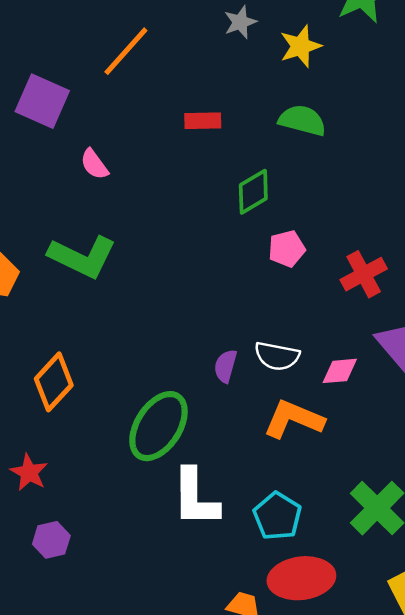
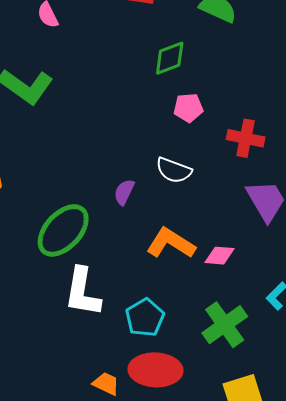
red cross: (364, 274) -> (246, 138), turned 30
white semicircle: (277, 356) -> (174, 170), moved
pink diamond: (340, 371) -> (220, 256), moved

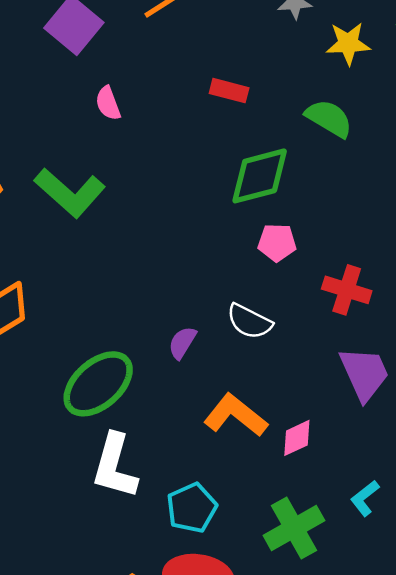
green diamond: (170, 58) -> (260, 176), size x1.4
pink diamond: (220, 256) -> (297, 438), turned -36

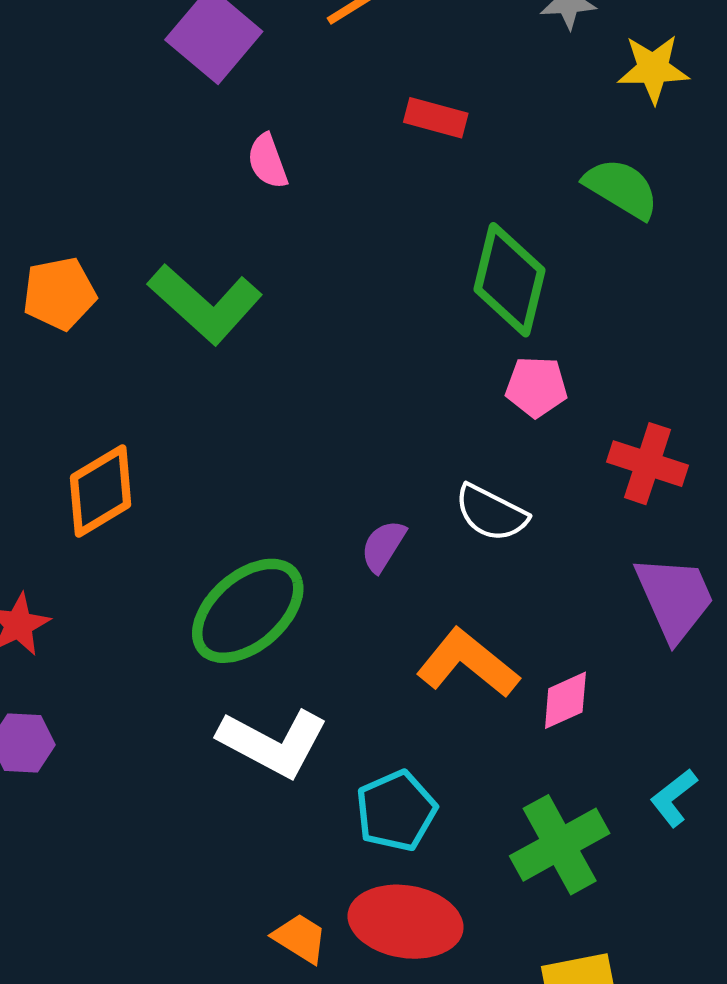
red rectangle: (229, 91) -> (436, 118), moved
green diamond: (260, 176) -> (510, 280), turned -62
white L-shape: (115, 466) -> (273, 743), turned -78

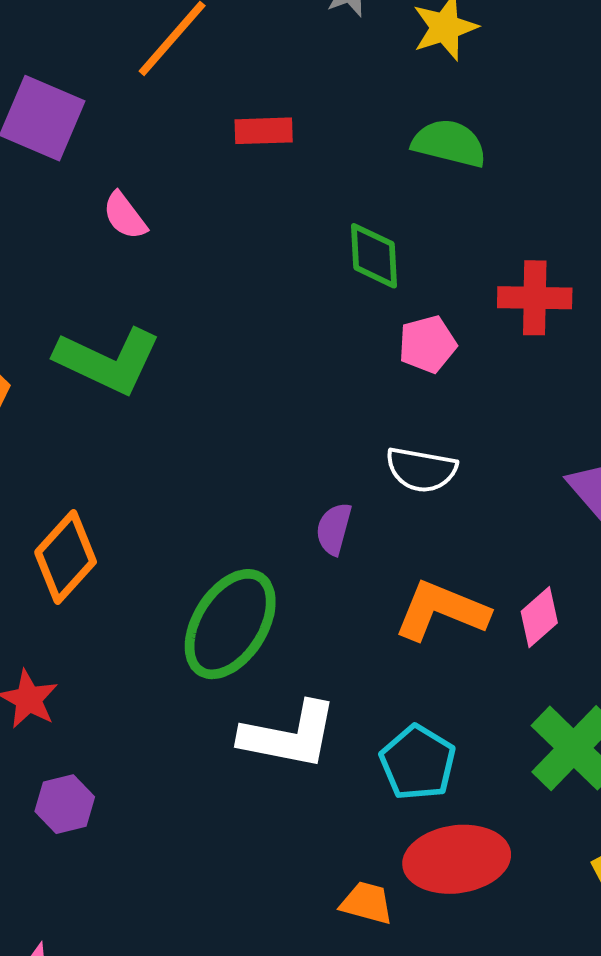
green diamond: (510, 280) -> (374, 256), size x0.7
red cross: (648, 464) -> (535, 298), moved

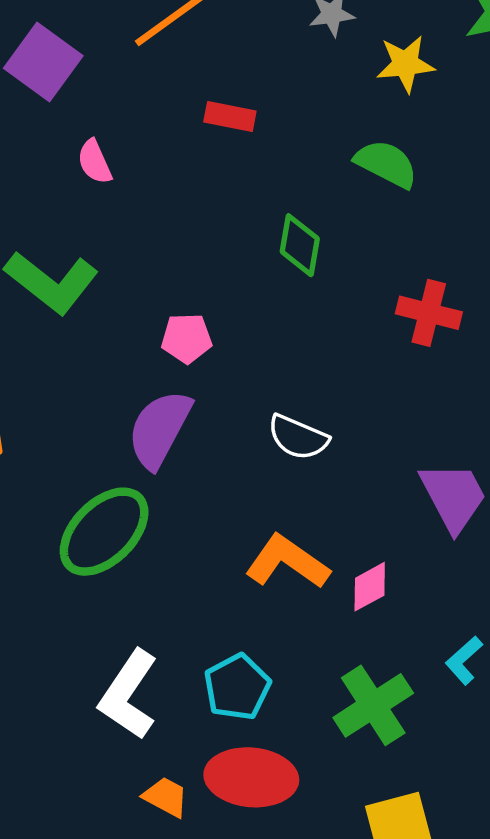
pink pentagon: (427, 344) -> (187, 338), moved
purple semicircle: (334, 529) -> (160, 429), moved, size x1.8
white L-shape: (289, 735) -> (128, 695), moved, turned 100

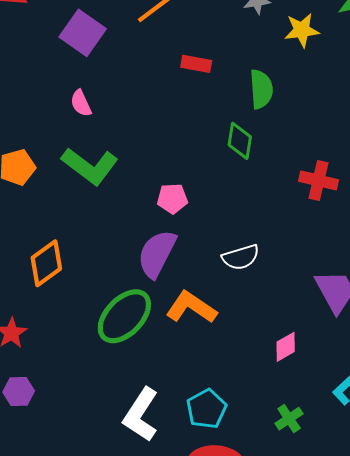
pink semicircle: (95, 162) -> (81, 103), moved
green semicircle: (386, 164) -> (261, 89), moved, turned 60
white semicircle: (298, 437) -> (241, 257), turned -39
orange L-shape: (287, 562) -> (191, 307), moved
green cross: (373, 705) -> (289, 419), size x0.6

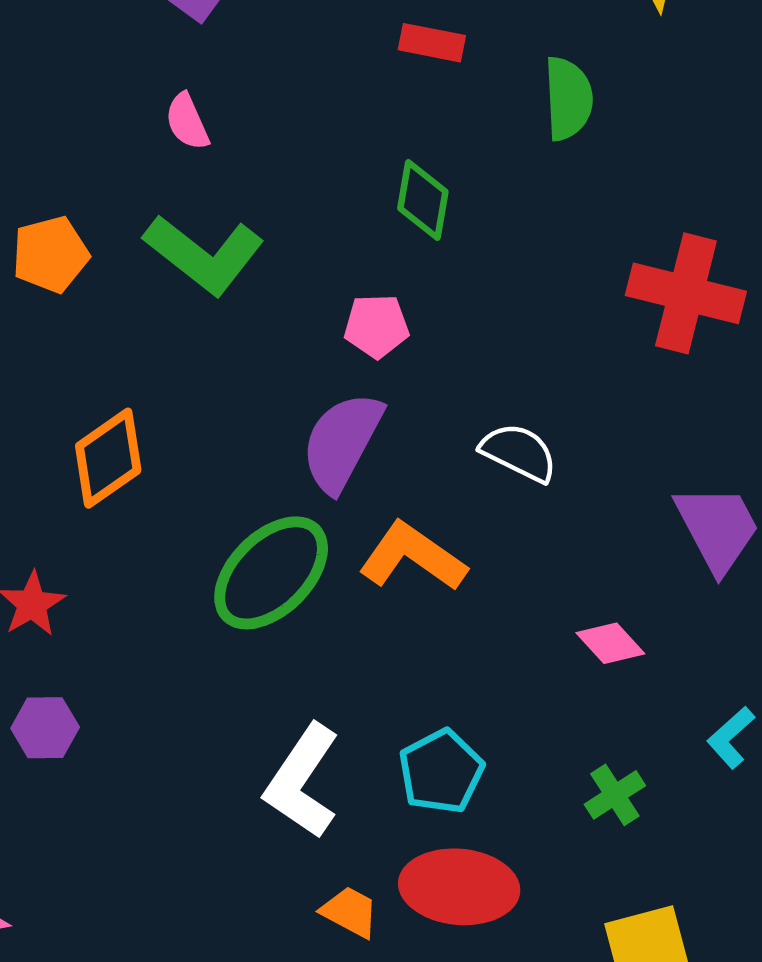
green diamond: (240, 141) -> (423, 200), moved
red cross: (319, 180) -> (686, 293), size x1.4
white semicircle: (241, 257) -> (519, 452), turned -138
pink diamond: (286, 347) -> (610, 643), turned 76

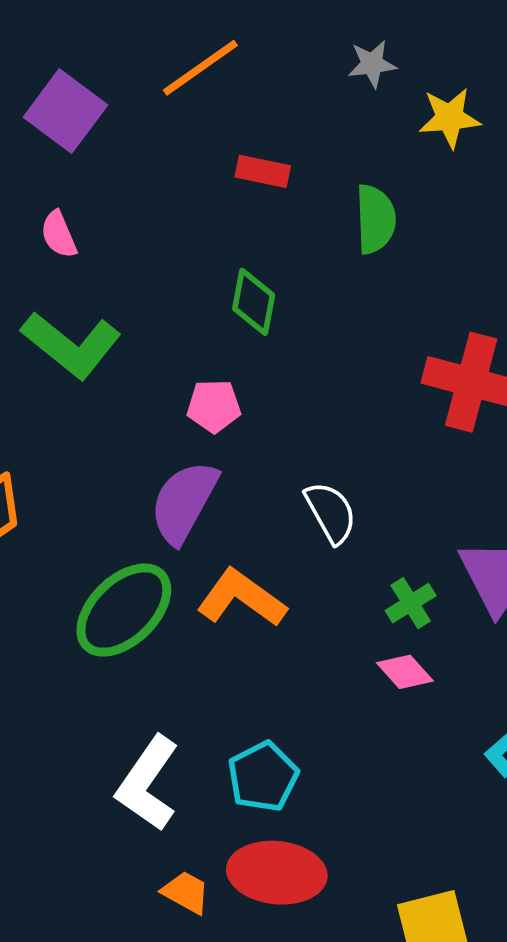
white semicircle: (519, 452) -> (331, 513), turned 34
green cross: (615, 795) -> (411, 603), moved

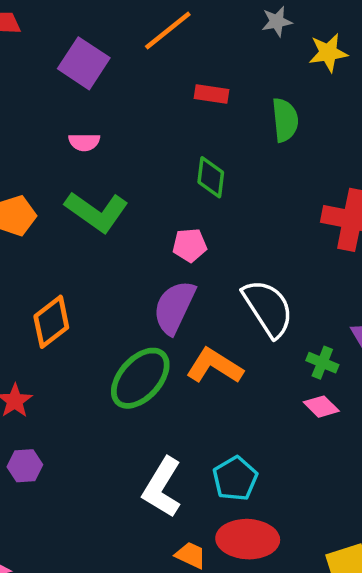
pink semicircle: (59, 234) -> (84, 142), turned -64
white semicircle: (331, 513) -> (268, 308), size x1.5
green cross: (411, 603) -> (322, 363), turned -32

